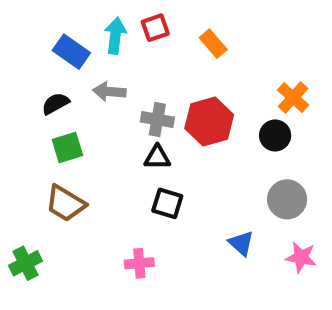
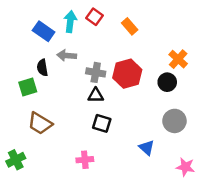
red square: (155, 28) -> (94, 17), turned -35
black semicircle: (55, 104) -> (42, 68), moved, turned -70
green square: (67, 147) -> (28, 87), moved
pink star: (301, 257) -> (185, 167), moved

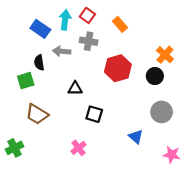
gray cross: (96, 72) -> (89, 41), moved
black triangle: (96, 95) -> (75, 88), moved
pink cross: (85, 160) -> (78, 148), turned -32

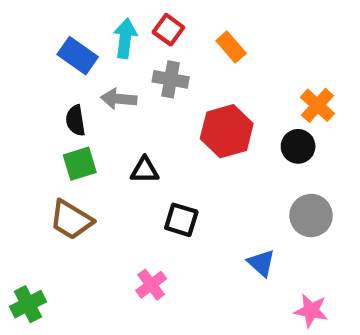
green square: (26, 81) -> (80, 164), moved
green cross: (15, 148) -> (28, 304), moved
pink star: (172, 155) -> (311, 311), moved

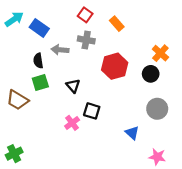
cyan arrow: (125, 38) -> (14, 19), moved, turned 48
black triangle: (145, 170) -> (73, 86), turned 48
brown trapezoid: (71, 220) -> (17, 100), moved
pink cross: (151, 285) -> (72, 123), moved

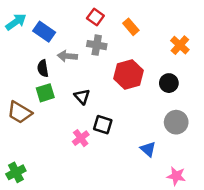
orange cross: (160, 53) -> (180, 45), moved

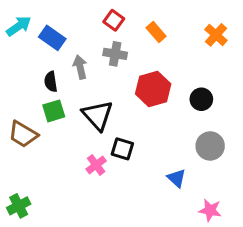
orange cross: (180, 45) -> (216, 35), moved
gray arrow: (67, 56) -> (80, 67), turned 72
black triangle: (82, 96) -> (98, 115), size x1.6

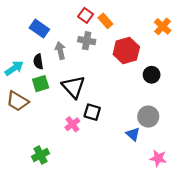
cyan arrow: (19, 26) -> (14, 68), moved
orange rectangle: (156, 32) -> (105, 21), moved
red hexagon: (153, 89) -> (126, 51), moved
gray circle: (210, 146) -> (148, 117), moved
green cross: (19, 206) -> (41, 155), moved

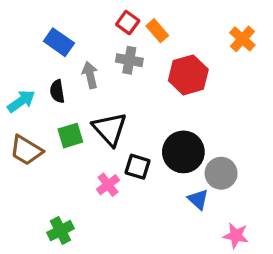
black circle: (152, 75) -> (183, 152), moved, size x1.6
green square: (41, 84) -> (70, 136), moved

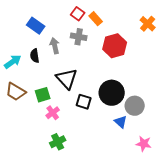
green square: (70, 136) -> (43, 95), moved
pink cross: (108, 185) -> (53, 113), moved
green cross: (61, 231) -> (58, 142), moved

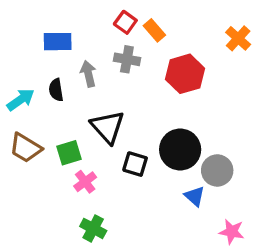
blue rectangle: (36, 26) -> (58, 42), turned -36
green cross: (58, 142) -> (93, 228), turned -35

